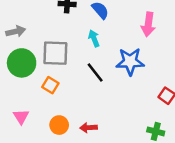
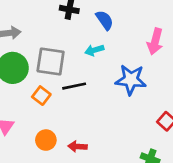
cyan arrow: (94, 38) -> (94, 50), turned -91
black line: (95, 73) -> (74, 86), moved, turned -70

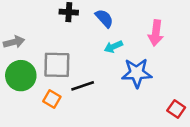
cyan arrow: (94, 50) -> (113, 47), moved

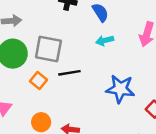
blue star: (137, 73) -> (120, 89), moved

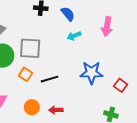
black line: (69, 73) -> (49, 79), moved

